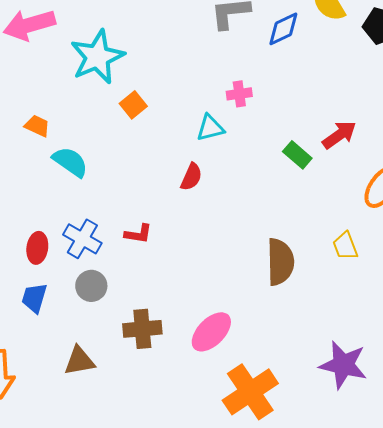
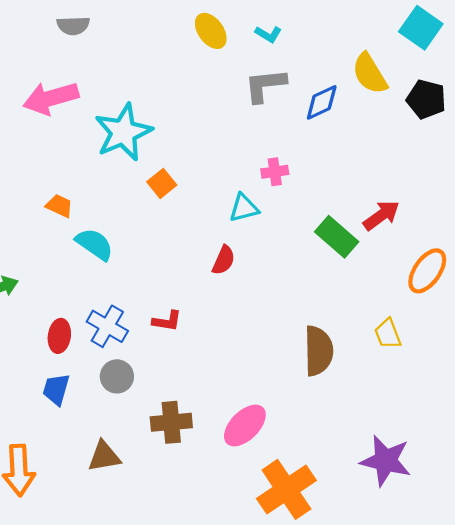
green rectangle: (297, 155) -> (337, 237), size x1.4

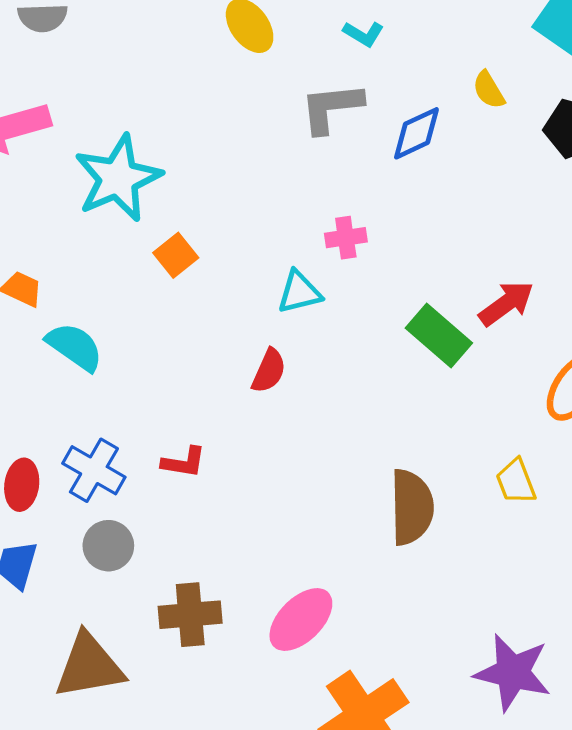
cyan L-shape: (268, 34) -> (363, 34), moved
yellow semicircle: (370, 74) -> (489, 90), size x0.6
brown triangle: (104, 456) -> (89, 666), size x1.4

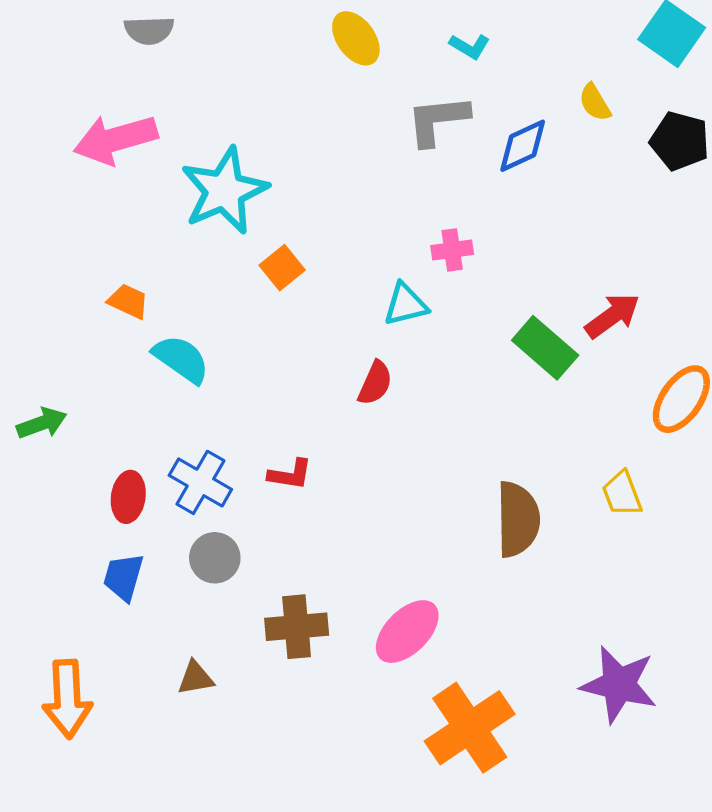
brown triangle: (89, 666) -> (196, 678), size x0.5

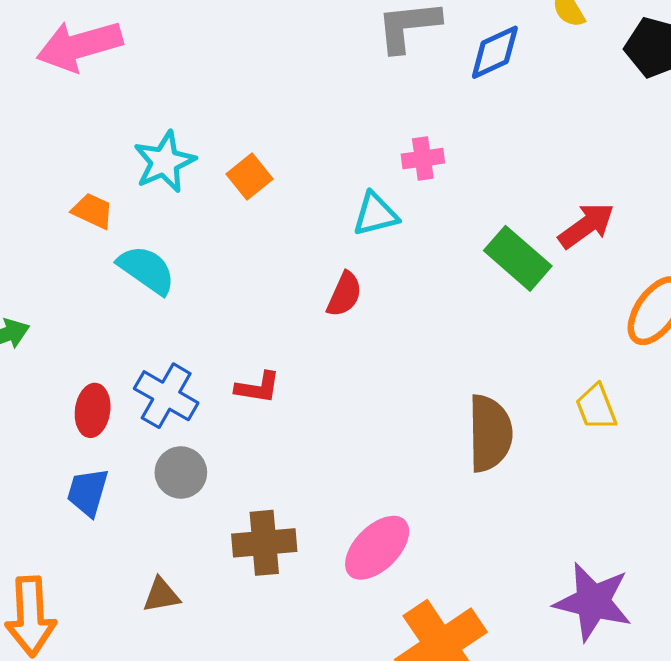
cyan star: (224, 191) -> (165, 162), moved, size x0.7

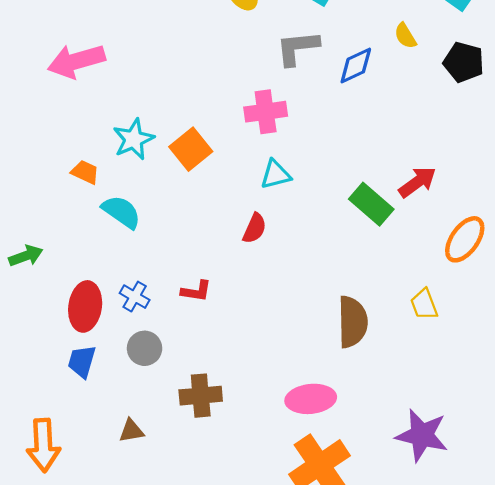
pink cross: (423, 159) -> (266, 112), moved, size x1.5
orange square: (250, 177) -> (191, 149), size x1.4
blue cross: (166, 396) -> (135, 297), size x0.7
red ellipse: (93, 410) -> (85, 306), size x1.4
pink ellipse: (377, 548) -> (311, 399), moved, turned 39

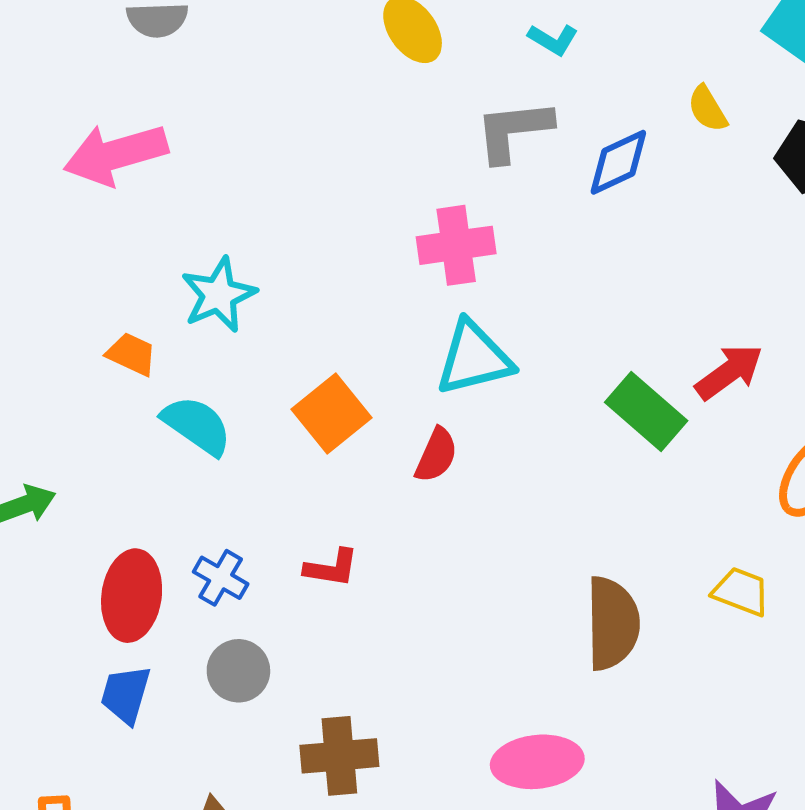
orange square: (191, 149) -> (331, 414), moved
cyan triangle: (275, 174) -> (474, 358), size x1.4
yellow trapezoid: (424, 304) -> (741, 592), turned 132

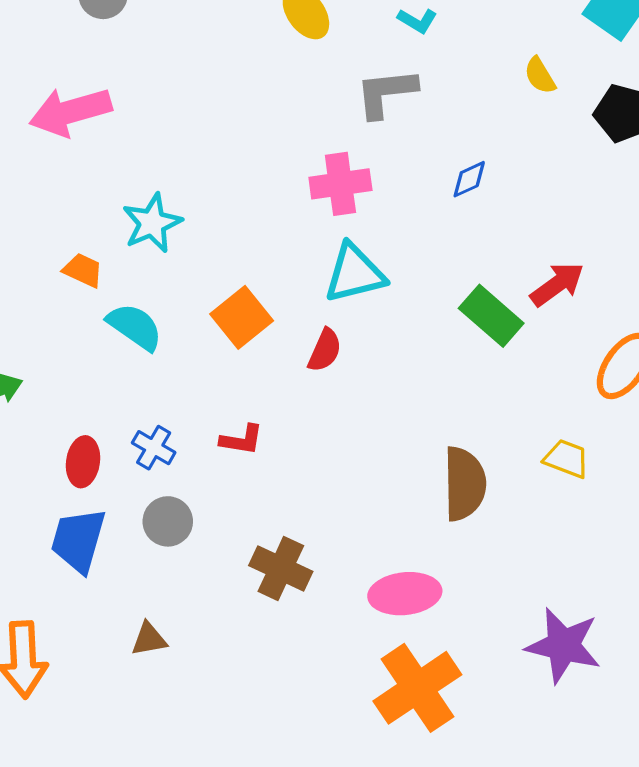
blue diamond: (618, 162) -> (469, 179), moved, size x0.7
red ellipse: (132, 596) -> (83, 462), size x0.7
blue trapezoid: (126, 695) -> (78, 540), size x1.4
brown cross: (339, 756) -> (281, 568), moved, turned 30

